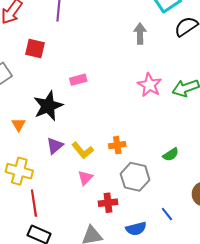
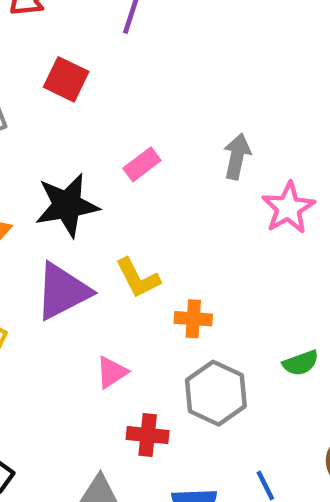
gray arrow: (140, 34) -> (237, 156), moved
pink rectangle: (78, 80) -> (142, 164), turned -35
purple triangle: (55, 146) -> (63, 291), size x1.6
yellow L-shape: (83, 150) -> (138, 278), moved

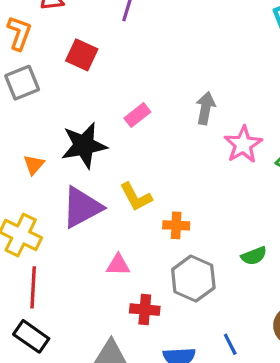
pink triangle: (112, 372) -> (118, 265), turned 35

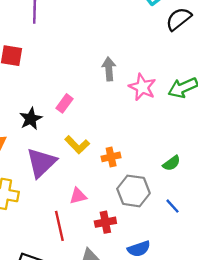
pink rectangle: (137, 115) -> (64, 103), moved
black star: (84, 145) -> (31, 119), size x0.7
red line: (33, 287) -> (59, 226), moved
blue line: (230, 344) -> (172, 206), moved

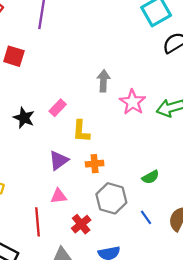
black star: (31, 119) -> (24, 118), turned -30
yellow L-shape: (77, 145) -> (81, 131), moved, turned 40
purple triangle: (41, 163) -> (59, 160), moved, size x0.7
red cross: (105, 222) -> (81, 224), turned -36

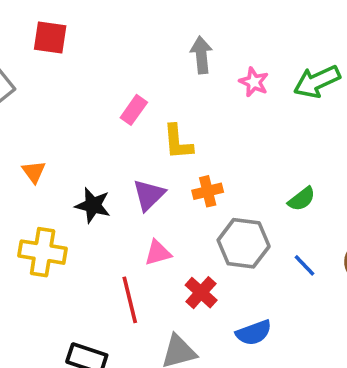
pink star: (133, 102) -> (254, 82), size x0.7
black star: (24, 118) -> (93, 205), moved

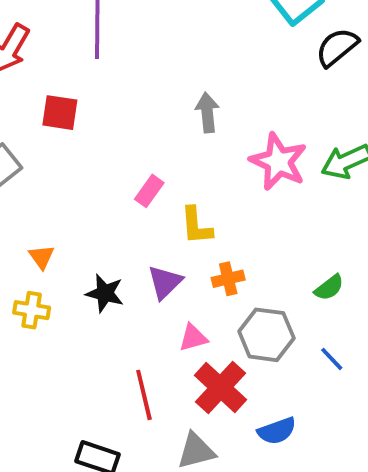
gray arrow: (201, 55) -> (207, 112), moved
pink star: (254, 82) -> (278, 162), size x1.8
yellow cross: (43, 252) -> (32, 310), moved, size x0.7
pink triangle: (158, 253) -> (193, 338), moved
red cross: (201, 293) -> (221, 387), size x1.5

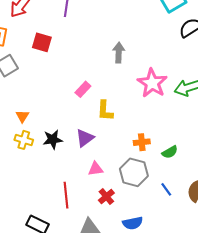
orange cross: (228, 279) -> (142, 142), moved
black star: (105, 293) -> (53, 139), turned -30
yellow cross: (32, 310) -> (24, 140), moved
red cross: (221, 387) -> (106, 197), size x0.6

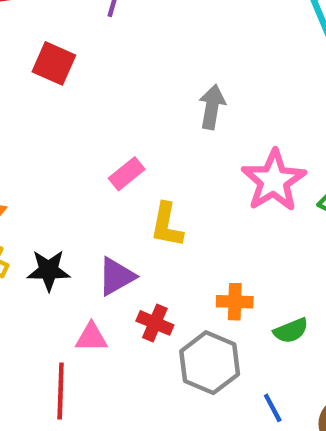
pink triangle: (96, 169) -> (91, 337), moved
red cross: (106, 197) -> (155, 323), moved, turned -35

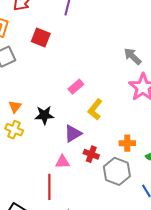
gray arrow: (212, 107) -> (133, 56), moved, turned -54
yellow L-shape: (167, 225) -> (95, 109), turned 30
black star: (49, 270) -> (44, 115), moved

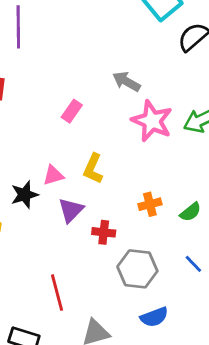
pink rectangle: (76, 87) -> (72, 111), moved
pink triangle: (63, 162) -> (53, 175), moved
gray hexagon: (117, 171) -> (137, 269), moved

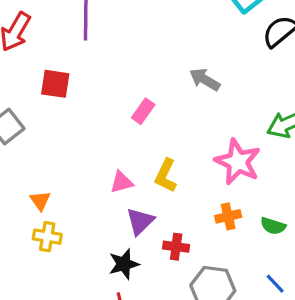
pink star: (152, 121) -> (238, 162), moved
black star: (25, 195) -> (124, 264), moved
green semicircle: (190, 212) -> (273, 226), turned 55

